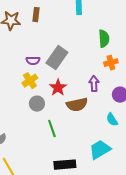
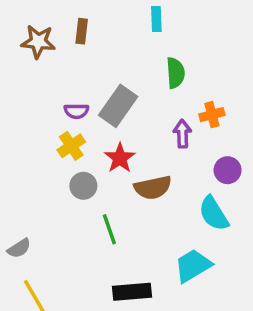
green semicircle: (104, 39) -> (175, 73), moved
purple arrow: (94, 84) -> (182, 134), moved
cyan semicircle: (112, 120) -> (214, 214), size x1.5

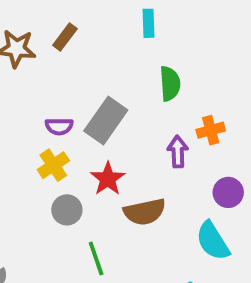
brown rectangle: (82, 31) -> (65, 37), turned 30

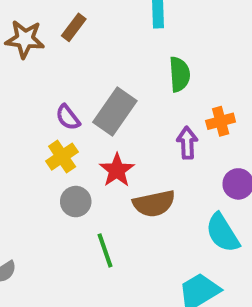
purple semicircle: (59, 126) -> (68, 117), turned 52

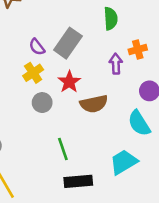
green line: (105, 250) -> (63, 149), moved

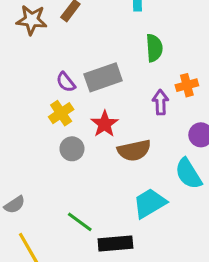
gray rectangle: (68, 43) -> (103, 77), turned 36
green line: (63, 149) -> (80, 222), moved, turned -35
cyan trapezoid: (124, 162) -> (150, 203), moved

